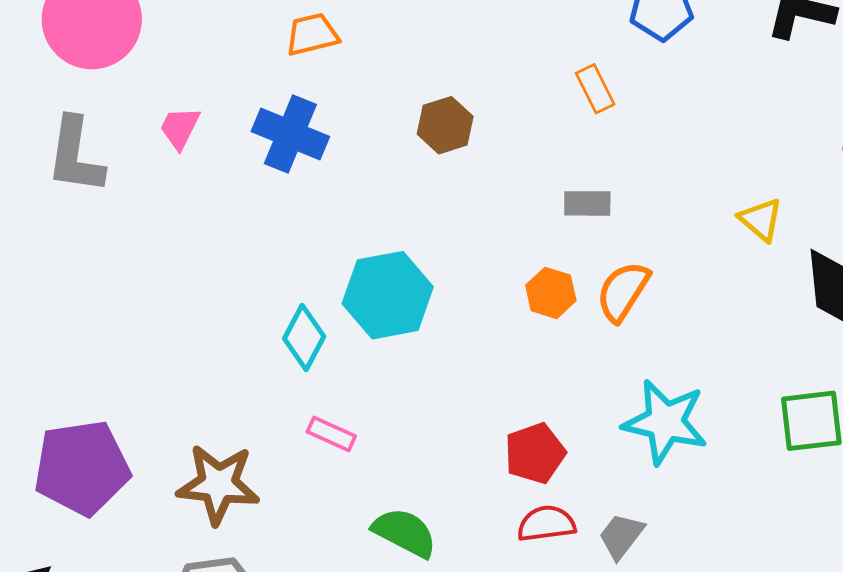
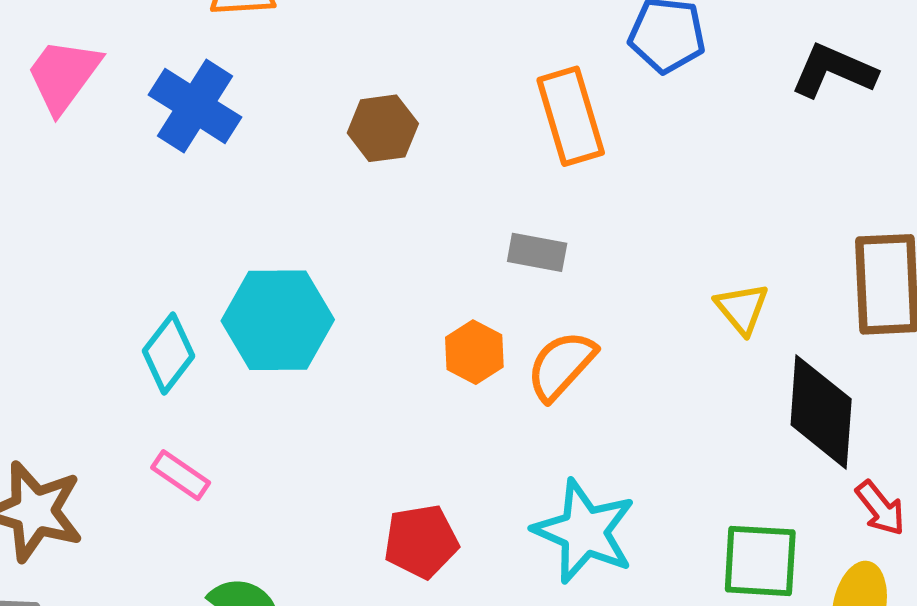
orange rectangle: (595, 89) -> (571, 116), size x1.6
pink trapezoid: (180, 128) -> (63, 75), size x1.5

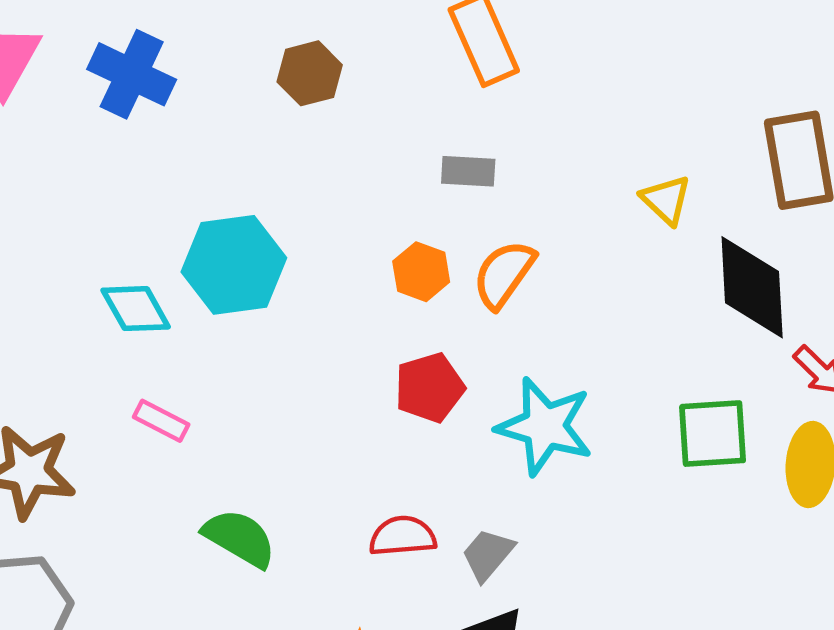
cyan diamond: (169, 353) -> (136, 309), turned -60
red pentagon: (421, 541) -> (429, 388), moved

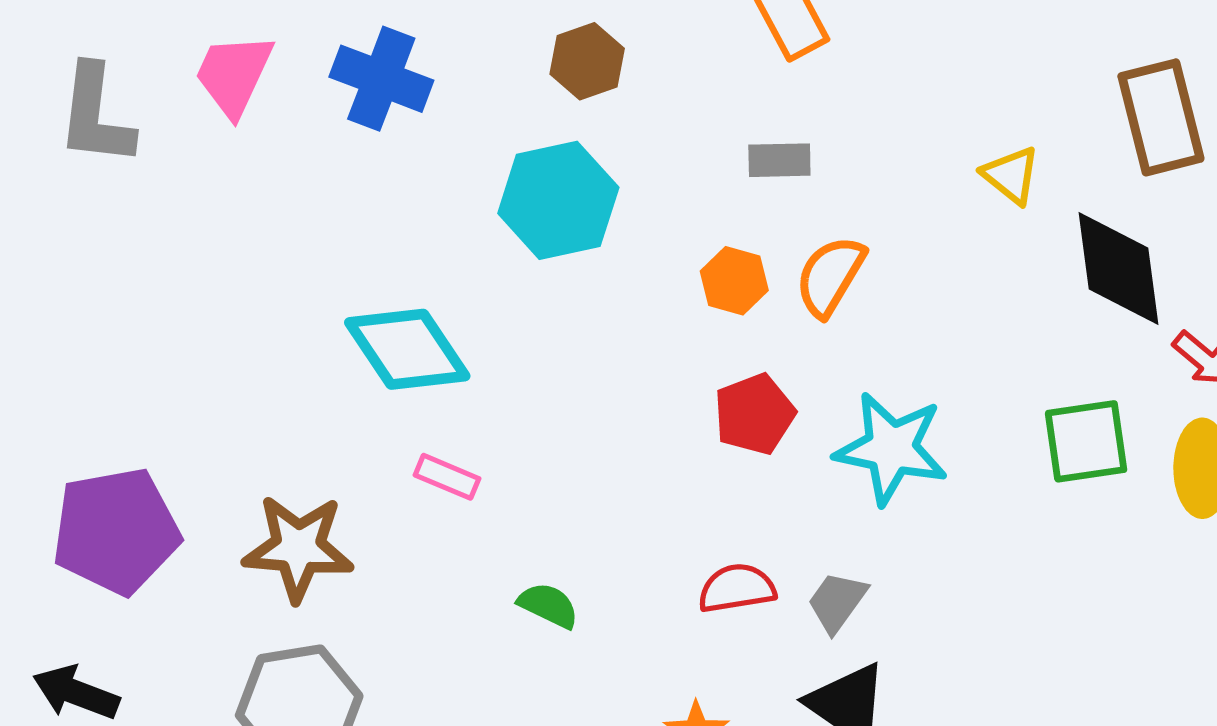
cyan hexagon: (234, 265) -> (558, 200), moved
cyan diamond: (136, 309) -> (407, 349), size x1.5
green semicircle: (240, 538) -> (548, 605), size x0.7

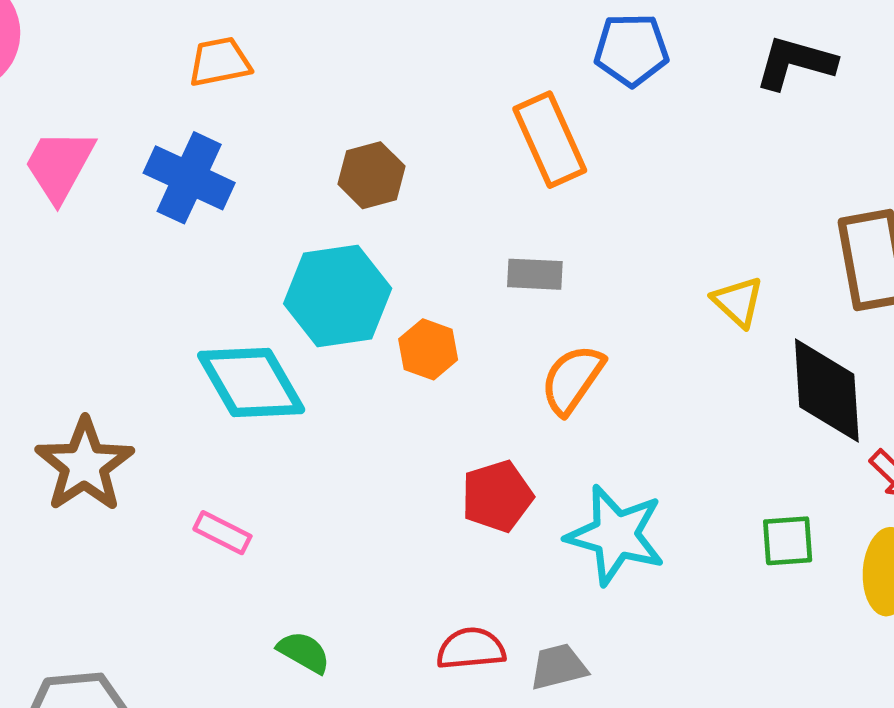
orange hexagon: (734, 281) -> (428, 349), moved
cyan diamond: (407, 349) -> (251, 383), moved
green square: (1086, 441) -> (788, 541), size x0.7
brown star: (298, 548) -> (84, 465), moved, turned 30
gray trapezoid: (837, 602) -> (558, 667), turned 36

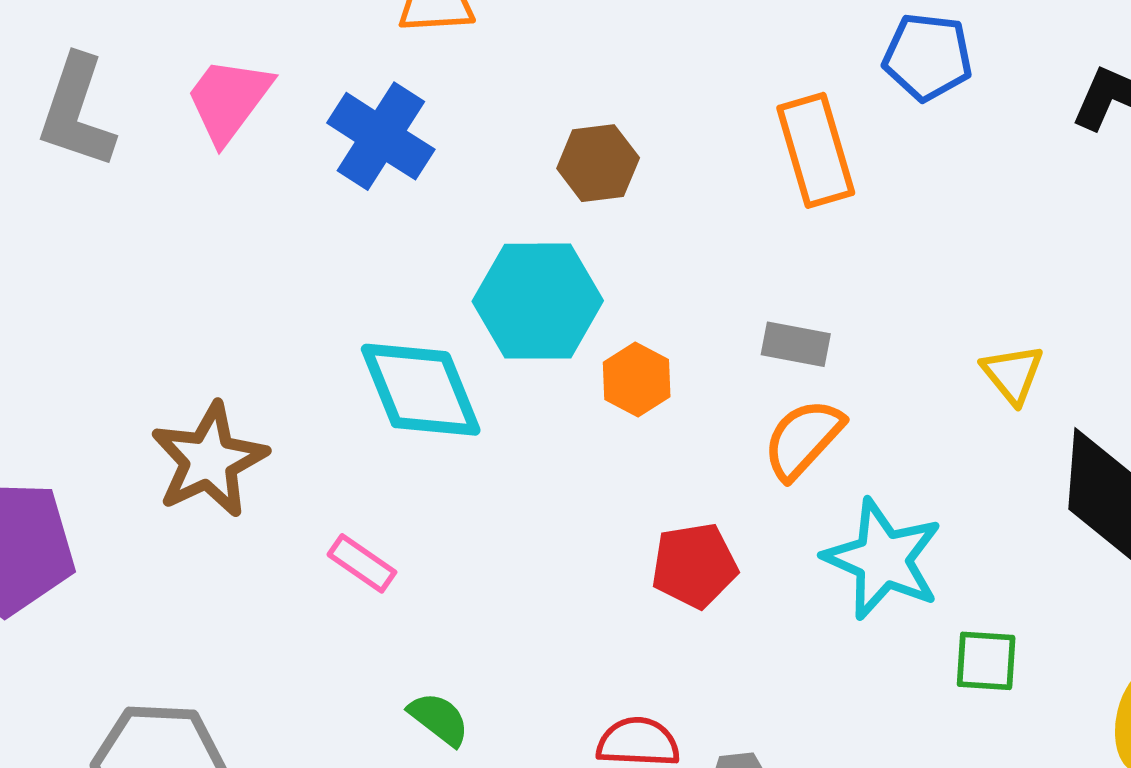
gray rectangle: (535, 274) -> (796, 344), moved
cyan star: (616, 535) -> (883, 559), moved
green square: (788, 541) -> (986, 661), moved

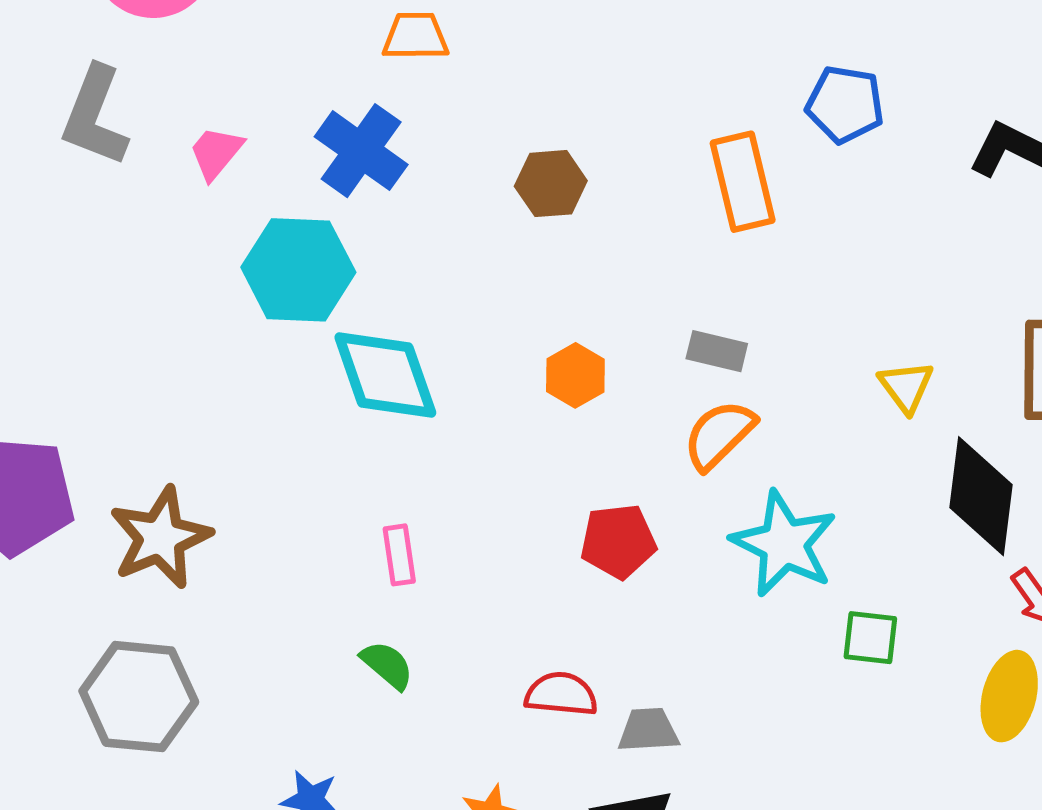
pink trapezoid: (229, 100) -> (216, 153), moved, size x0.7
cyan hexagon: (538, 301) -> (298, 270), moved
brown star: (209, 460) -> (160, 538), moved
pink rectangle: (362, 563) -> (399, 555), moved, turned 44

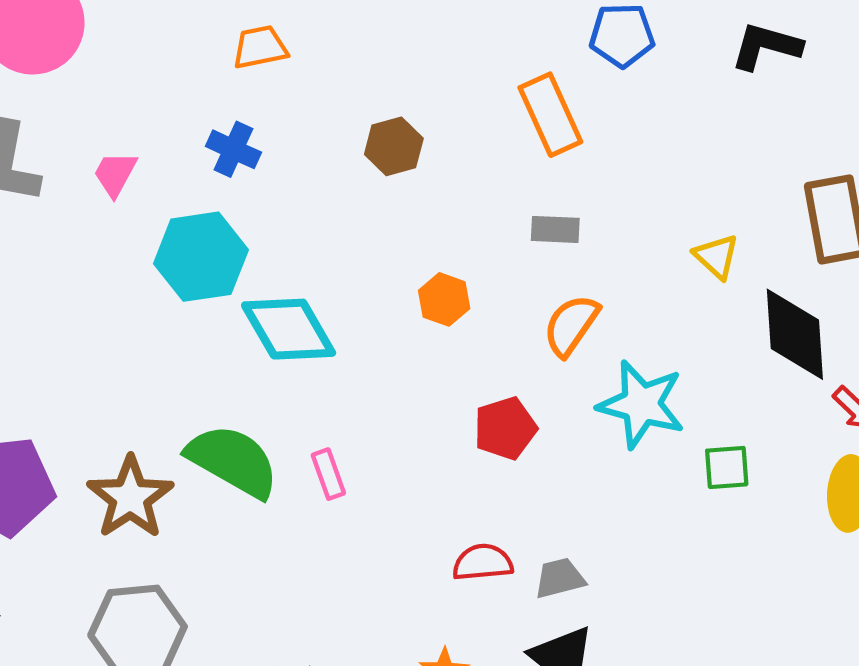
blue cross: (361, 151) -> (233, 149), size x0.7
gray rectangle: (717, 351) -> (555, 229), moved
green semicircle: (387, 665) -> (233, 461), moved, size x2.0

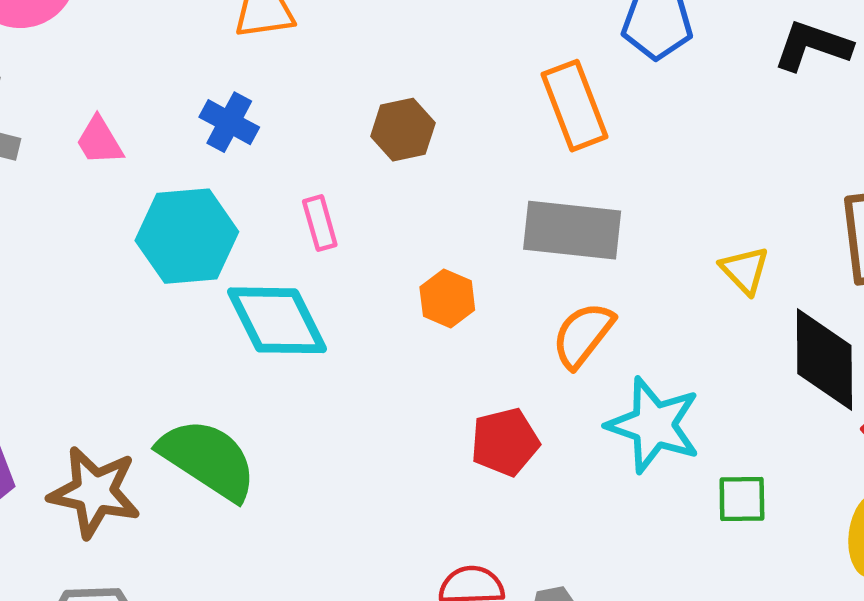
pink trapezoid: (115, 174) -> (99, 141), turned -63
gray rectangle: (555, 229) -> (572, 230), size x1.8
pink rectangle: (328, 474) -> (320, 223), moved
brown star: (130, 498) -> (94, 492), turned -30

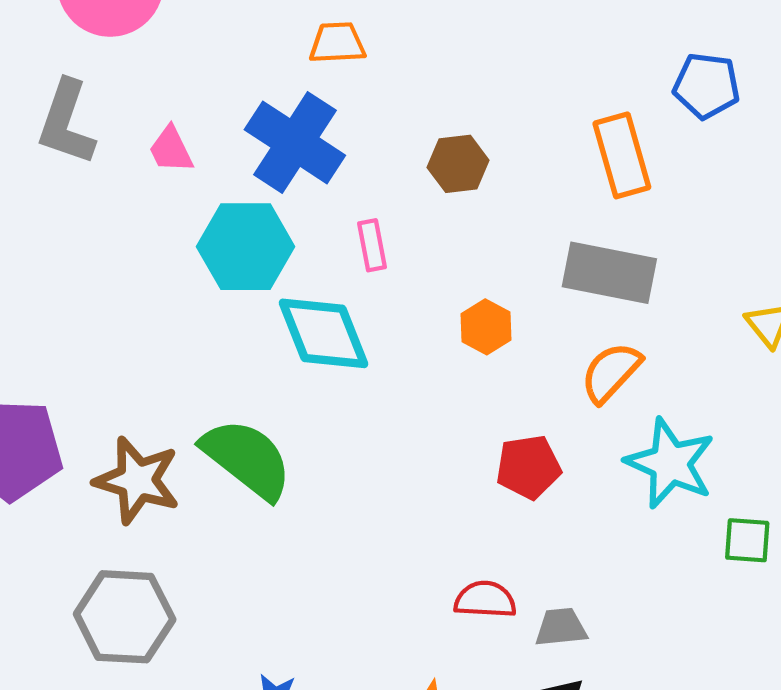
blue cross: (229, 122) -> (295, 143), size x1.8

